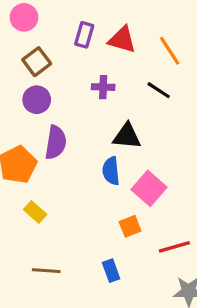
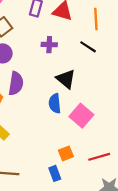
orange line: (170, 51) -> (96, 19), turned 30
black triangle: (127, 136) -> (66, 79), turned 35
orange square: (130, 226) -> (66, 153), moved

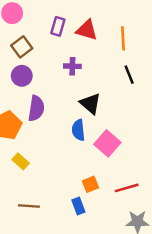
black line: (88, 47) -> (129, 75), moved, turned 35

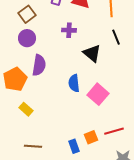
black triangle: (90, 104) -> (92, 53), moved
orange square: (90, 184) -> (91, 137), moved

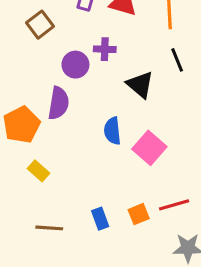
purple circle: (27, 38) -> (75, 65), moved
blue rectangle: (74, 146) -> (100, 219), moved

